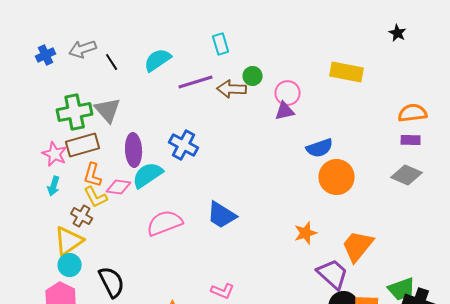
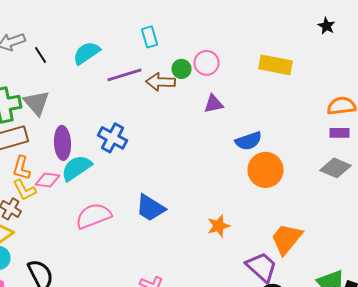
pink circle: (288, 93) -> (206, 63), moved
orange star: (306, 233) -> (218, 226), moved

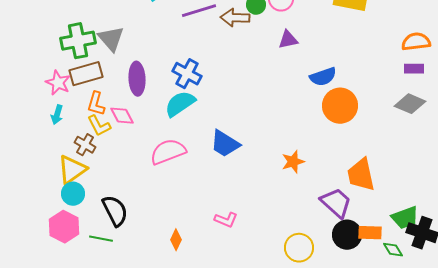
cyan semicircle: (76, 168) -> (180, 104), moved
pink diamond: (48, 180) -> (122, 116), turned 55
orange trapezoid: (286, 239) -> (361, 175), turned -51

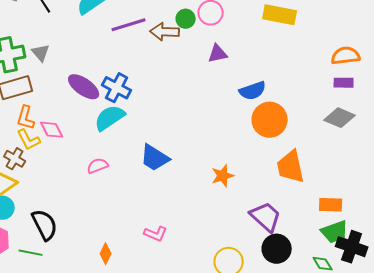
gray triangle: (111, 39) -> (41, 53), size x0.7
purple ellipse: (137, 79) -> (84, 87), moved, turned -52
pink semicircle: (168, 152) -> (98, 166), size x0.6
orange trapezoid: (361, 175) -> (291, 167), moved
orange rectangle: (370, 233) -> (331, 205), moved

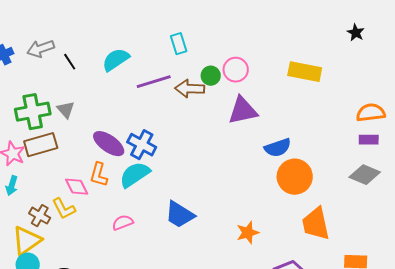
purple triangle: (218, 54) -> (243, 111), size x1.5
orange L-shape: (26, 118) -> (99, 175), moved
yellow L-shape: (29, 140) -> (64, 209), moved

